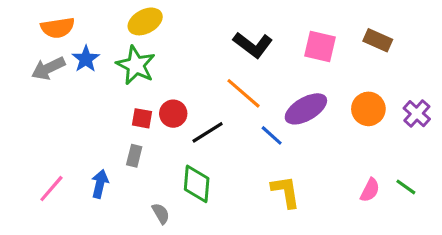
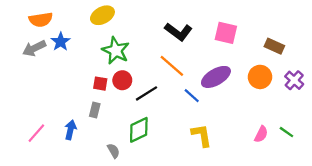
brown rectangle: (378, 40) -> (274, 46), moved
green star: (136, 65) -> (116, 50), moved
green diamond: (197, 184) -> (139, 130), turned 60

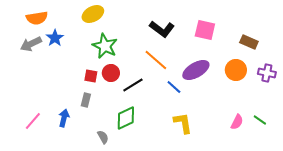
purple cross: (294, 80) -> (267, 73), turned -30

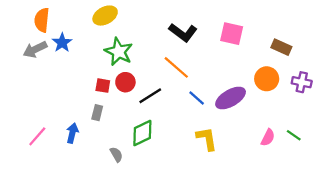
orange semicircle: (37, 18) -> (42, 20), turned 105
purple ellipse: (196, 70) -> (231, 98), moved

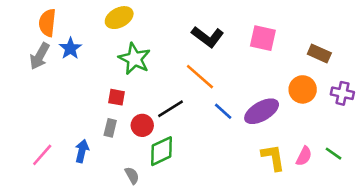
gray arrow: (35, 49) -> (40, 56), turned -35
red circle: (125, 82) -> (142, 125), moved
yellow L-shape: (207, 139) -> (273, 157), moved

